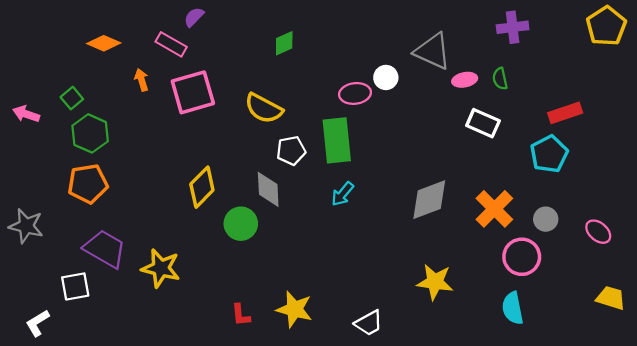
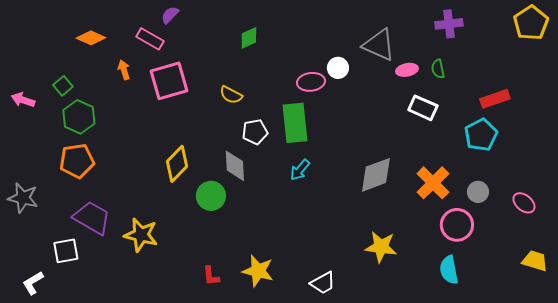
yellow semicircle: (264, 108) -> (231, 95), size x0.7

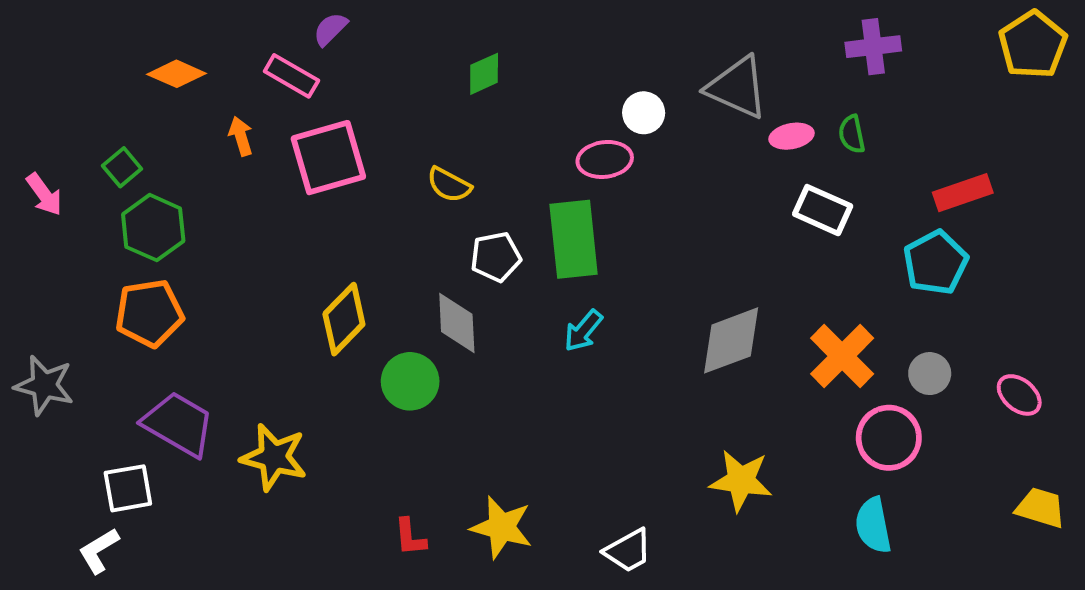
white circle: (338, 68) -> (644, 113), moved
pink arrow: (23, 100) -> (44, 195), turned -145
white L-shape: (33, 283) -> (99, 551), moved

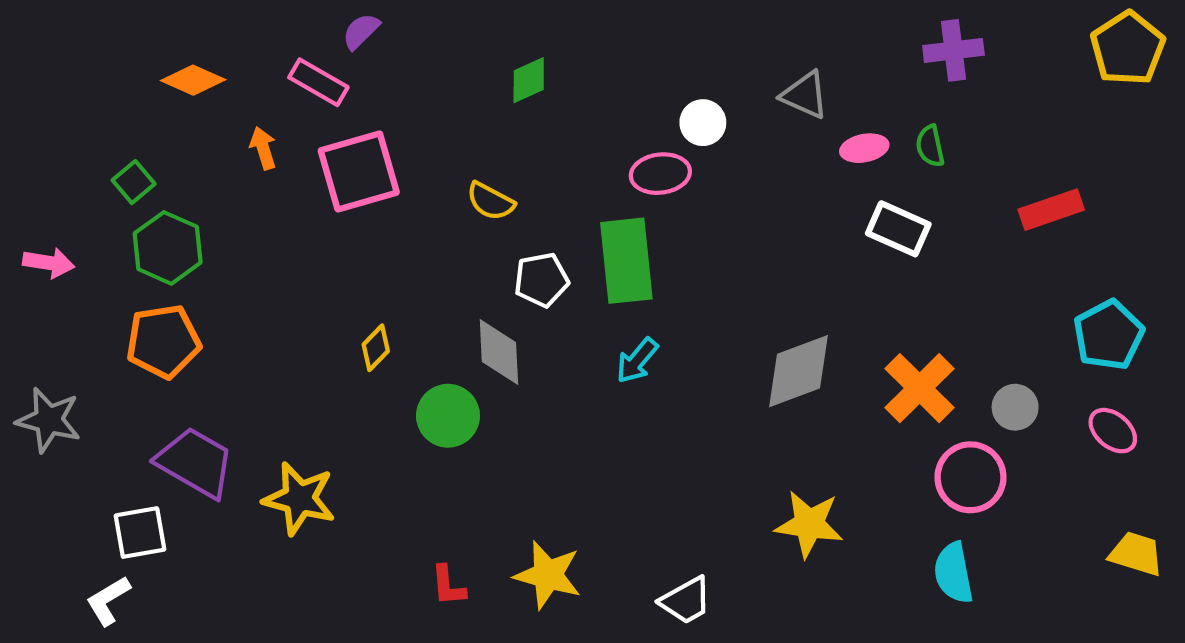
gray triangle: (737, 87) -> (805, 95), size x0.7
pink arrow: (44, 195) -> (49, 263), moved, turned -45
cyan pentagon: (936, 263) -> (1109, 335), moved
yellow diamond: (344, 319) -> (376, 348), size x0.6

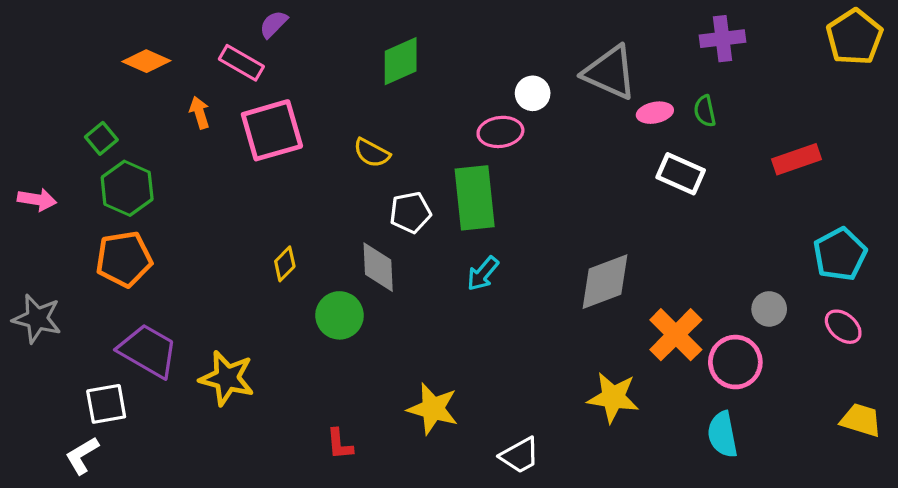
green diamond: (529, 80) -> (401, 61), size x1.4
gray triangle: (805, 95) -> (610, 72), size x1.5
orange cross: (920, 388) -> (676, 335), moved
yellow star: (548, 575) -> (433, 409), moved

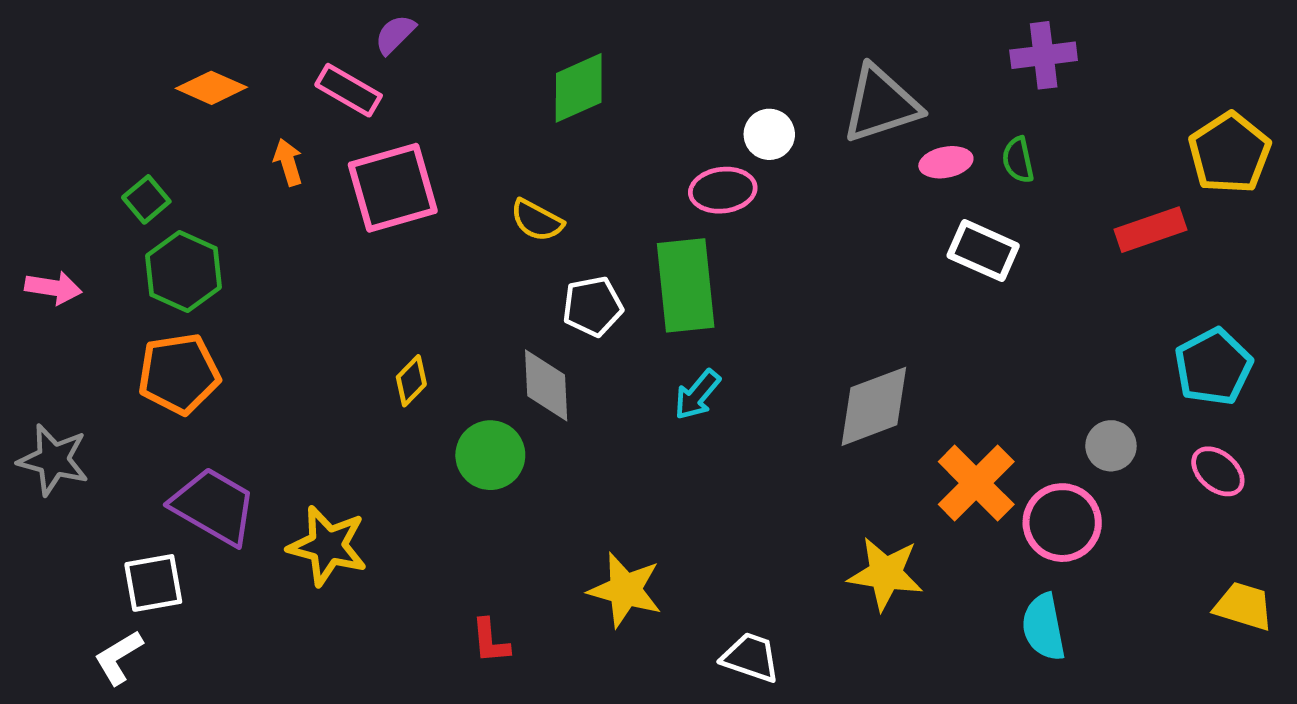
yellow pentagon: (854, 37) -> (1230, 153), moved
gray triangle: (610, 72) -> (881, 104), turned -42
white trapezoid: (520, 455) -> (751, 657), turned -132

